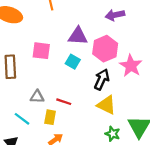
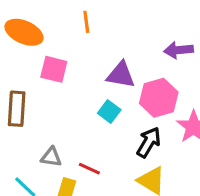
pink square: (41, 51) -> (54, 69), moved

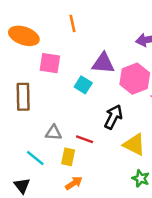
cyan square: (109, 111) -> (83, 85), moved
black arrow: (149, 142) -> (113, 117), moved

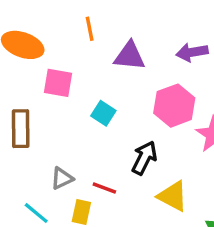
purple triangle: (103, 63) -> (130, 56), moved
gray triangle: (54, 133) -> (62, 178), turned -30

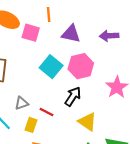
pink square: (58, 83) -> (31, 33), moved
pink hexagon: (174, 106) -> (81, 66), moved
cyan square: (103, 113) -> (51, 67), size x1.5

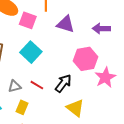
pink hexagon: (81, 66) -> (85, 59), moved
cyan square: (51, 67) -> (31, 52), moved
red line: (47, 112) -> (37, 85), moved

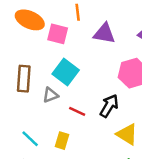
gray triangle: (15, 86) -> (50, 95), moved

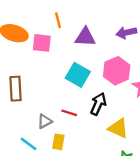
cyan square: (66, 72) -> (78, 75), moved
gray triangle: (50, 95) -> (45, 121), moved

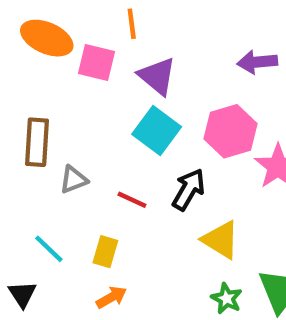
purple triangle: (85, 37) -> (157, 76), moved, turned 30
gray triangle: (45, 121) -> (74, 180), moved

